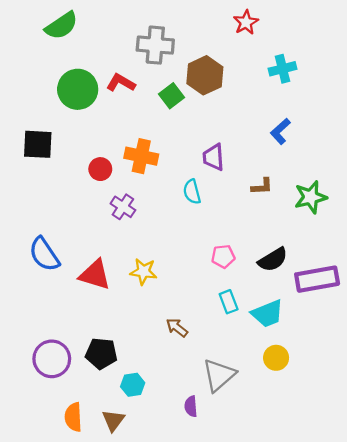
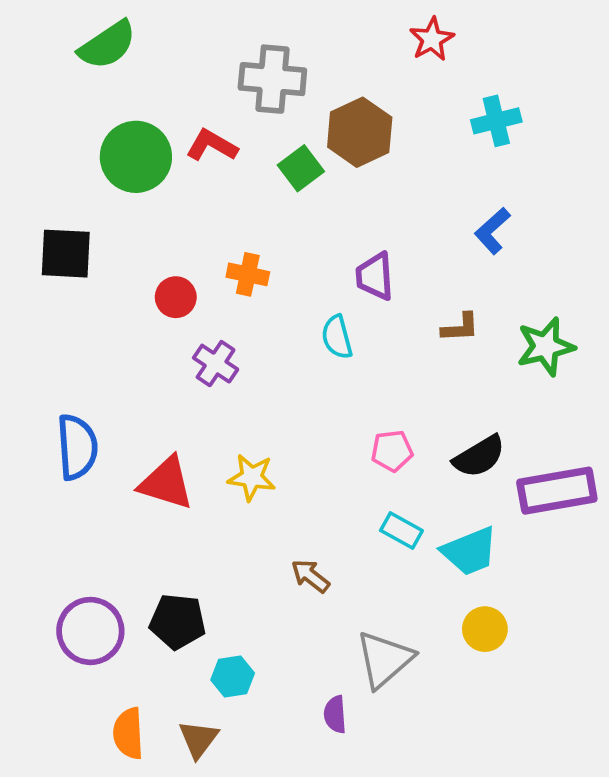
orange cross: (141, 156) -> (248, 274), size x0.7
blue semicircle: (44, 254) -> (77, 447), turned -150
cyan rectangle: (229, 302) -> (401, 530), turned -40

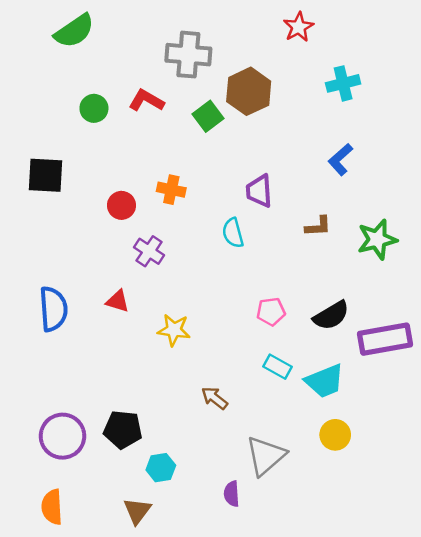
green circle: (136, 157) -> (94, 108), size x0.6
red triangle: (166, 483) -> (118, 301), moved, size x0.6
orange semicircle: (128, 733) -> (52, 507), moved

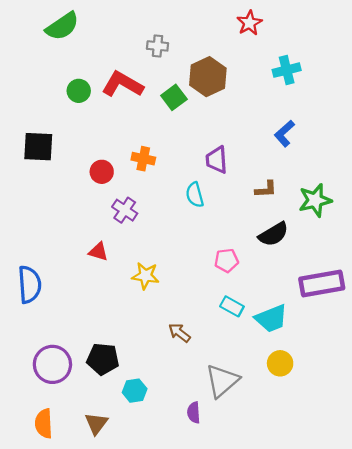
gray cross: (188, 55) -> (158, 46), size x0.6
red L-shape: (146, 100) -> (122, 84), size x1.4
blue semicircle: (53, 309) -> (29, 285), moved
black semicircle: (331, 316) -> (274, 234), moved
brown triangle: (137, 511) -> (96, 423), moved

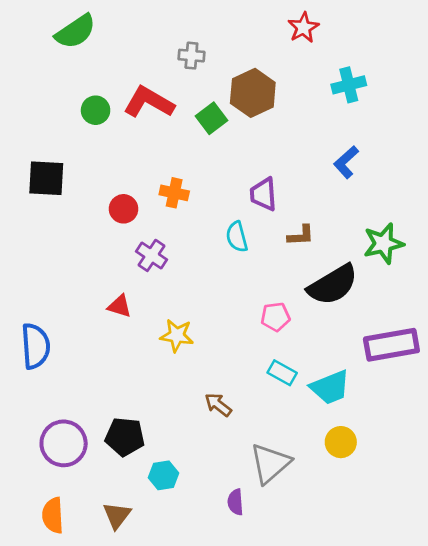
brown L-shape: (266, 189) -> (301, 235), moved
black semicircle: (274, 234) -> (333, 285), size x1.4

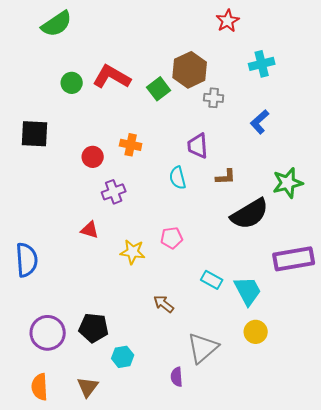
gray cross: (191, 56) -> (214, 98), moved
purple cross: (152, 255) -> (114, 192), turned 35
pink pentagon: (275, 317) -> (172, 238), moved
cyan trapezoid: (330, 387) -> (248, 291), turned -96

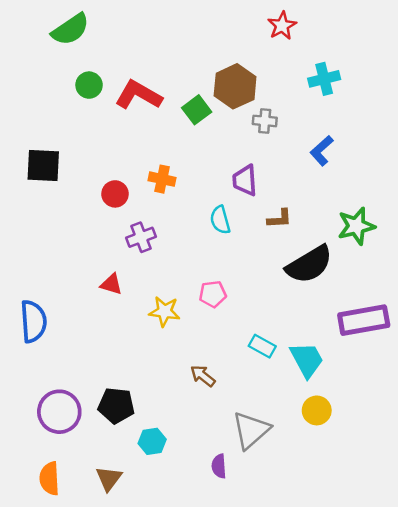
green circle: (72, 83) -> (89, 85), moved

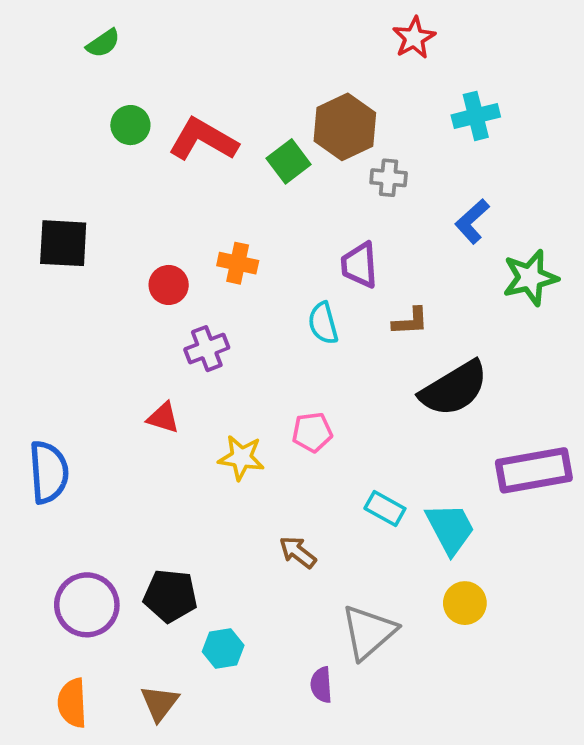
green semicircle: (70, 29) -> (103, 43), size x0.6
green star: (356, 226) -> (530, 278), moved

